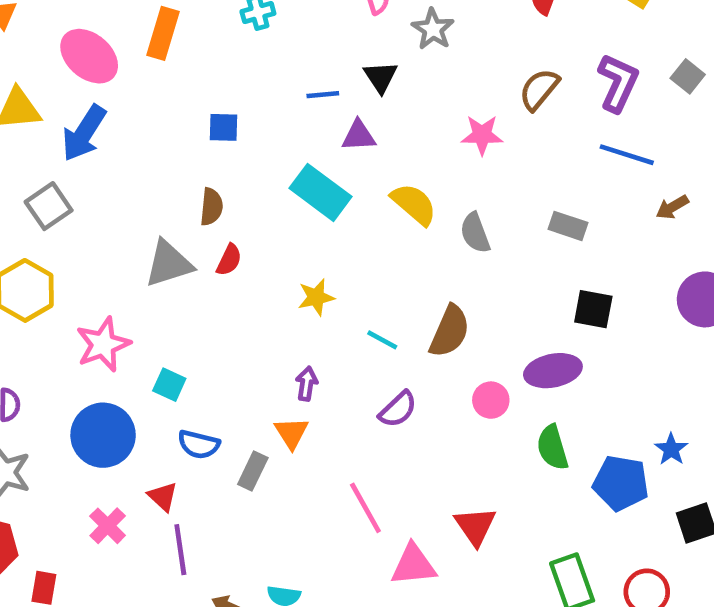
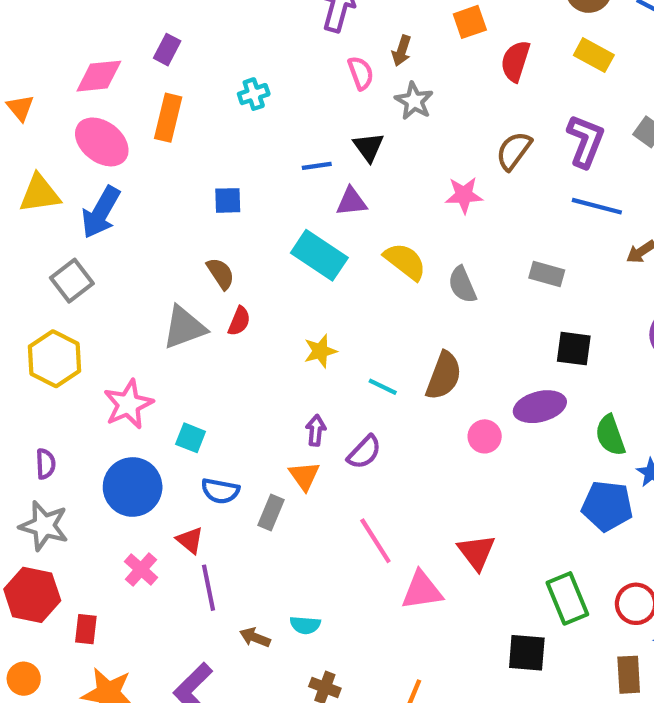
brown semicircle: (211, 207) -> (221, 273), turned -36
purple semicircle: (398, 409) -> (364, 452), moved
green semicircle: (552, 447) -> (610, 435), moved

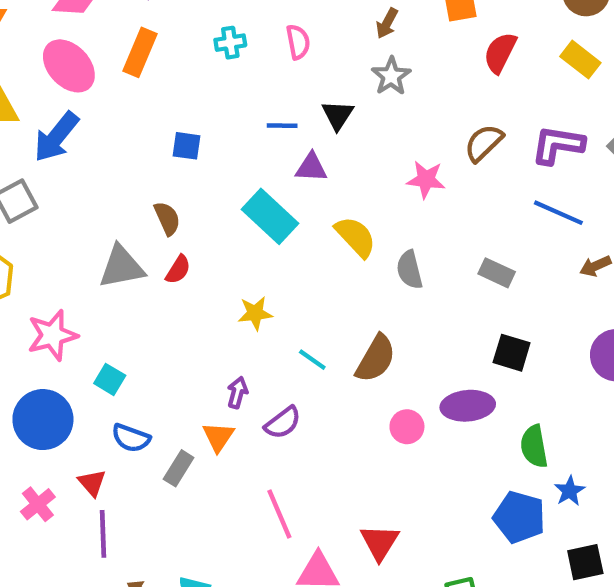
pink semicircle: (361, 73) -> (298, 42), moved
purple L-shape: (585, 141) -> (558, 145), turned -112

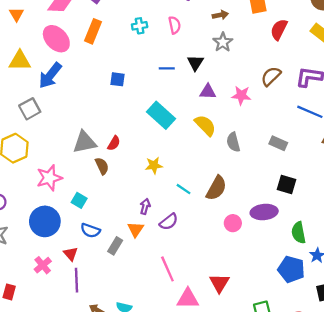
brown arrow: (387, 23) -> (220, 15), turned -128
purple triangle: (311, 167) -> (208, 92), moved
brown semicircle: (167, 218) -> (102, 166), moved

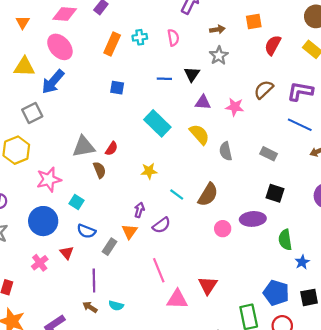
orange rectangle: (93, 31) -> (112, 44), moved
blue pentagon: (291, 269) -> (276, 293), moved
purple line: (76, 280) -> (94, 281), moved

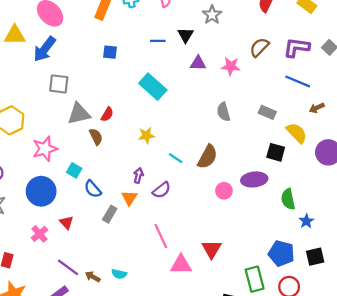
gray square: (32, 113) -> (59, 84), moved, turned 36
yellow semicircle: (199, 134) -> (297, 133), moved
blue semicircle: (86, 231) -> (93, 189), moved, turned 30
purple line: (94, 281) -> (68, 267), moved, turned -50

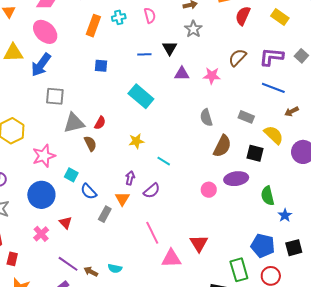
brown semicircle: (207, 157) -> (222, 146), moved

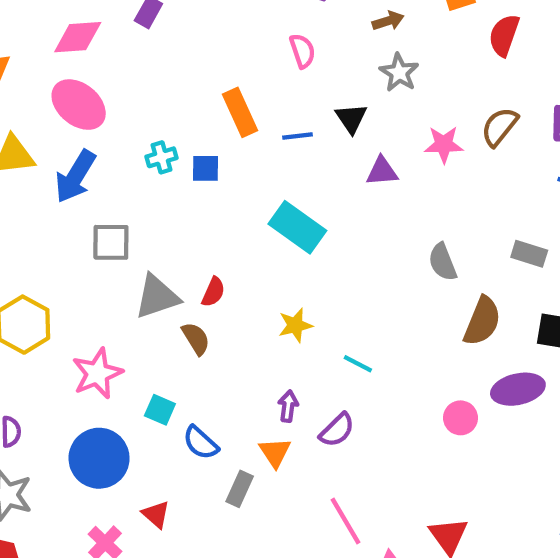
cyan cross: (119, 17) -> (161, 157), moved
orange rectangle: (93, 26) -> (240, 112), moved, turned -40
pink star: (212, 76) -> (444, 145), moved

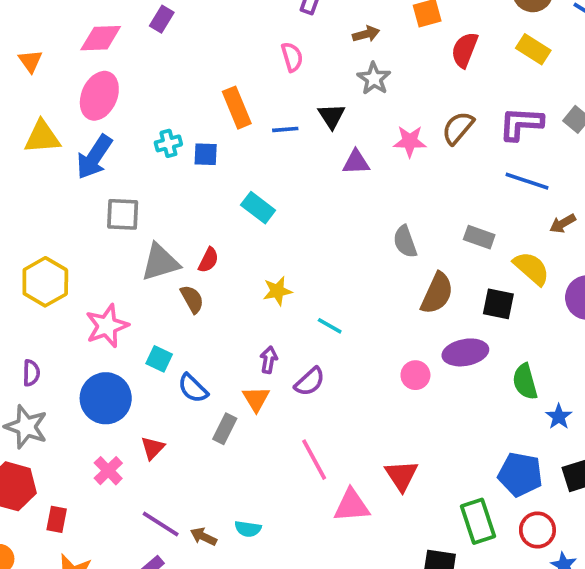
pink ellipse: (79, 105) -> (99, 96), turned 72
cyan rectangle: (297, 227) -> (258, 208), moved, size x0.7
red triangle: (156, 514) -> (153, 448), turned 30

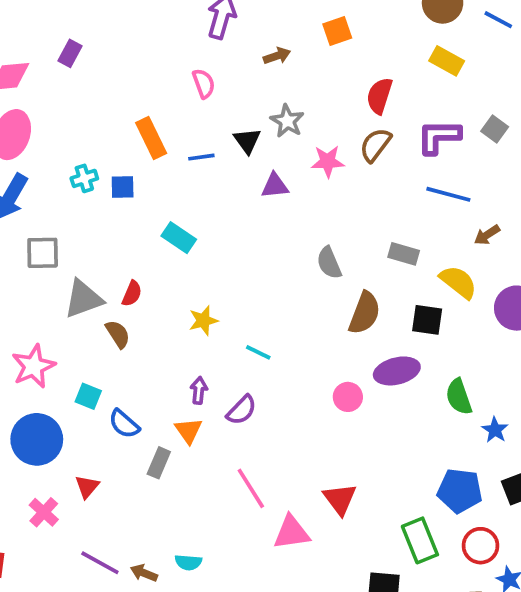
red semicircle: (465, 50) -> (379, 96), moved
gray star: (374, 79) -> (287, 121), moved

